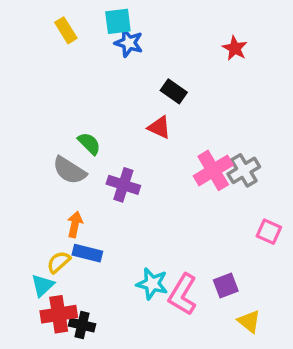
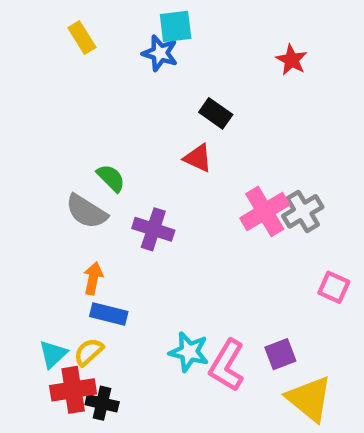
cyan square: (118, 21) -> (176, 26), moved
yellow semicircle: (59, 262) -> (89, 352), moved
yellow triangle: (249, 321) -> (309, 399), size x1.6

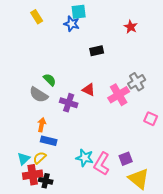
black rectangle: (216, 113) -> (97, 51), turned -48
red triangle: (198, 158) -> (89, 90), moved
gray cross: (303, 211) -> (137, 82), moved
pink square: (334, 287) -> (151, 119), moved

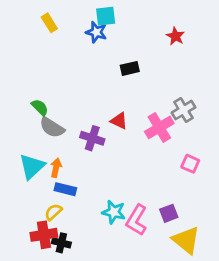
green semicircle: (50, 80) -> (40, 107), moved
pink square: (151, 119) -> (190, 164), moved
cyan triangle: (24, 159) -> (32, 166), moved, size x1.5

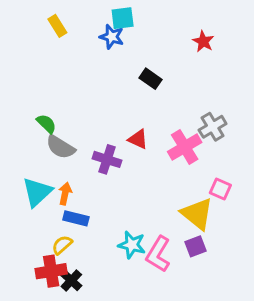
black rectangle: (130, 68) -> (150, 79), turned 48
yellow triangle: (186, 240) -> (197, 214), moved
black cross: (61, 243) -> (71, 281), turned 30

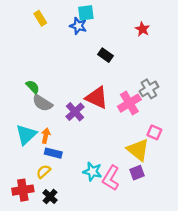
red triangle: (138, 139) -> (97, 98), size x1.6
purple cross: (107, 159) -> (75, 112), turned 30
red cross: (51, 271) -> (23, 190), moved

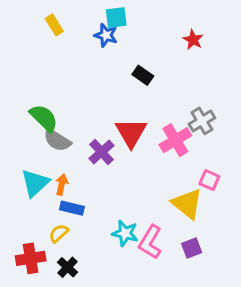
green semicircle: (33, 87) -> (44, 118), size x1.5
red triangle: (97, 98) -> (131, 133), turned 35
purple square: (137, 173) -> (192, 248), moved

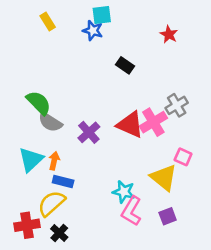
red triangle: (131, 133) -> (130, 125), moved, turned -36
yellow semicircle: (59, 233) -> (52, 203), size x1.6
cyan star: (125, 233) -> (124, 192), moved

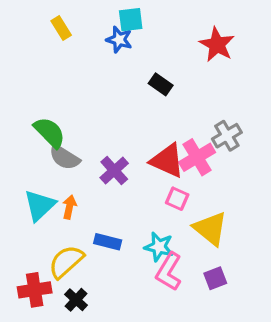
red star: (169, 34) -> (217, 45), size x1.5
pink square: (183, 157) -> (177, 199), moved
blue rectangle: (63, 181) -> (108, 242), moved

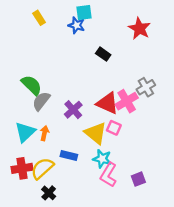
gray semicircle: (64, 157) -> (41, 101), turned 96
yellow triangle: (210, 229) -> (96, 133), moved
red cross: (35, 290) -> (22, 168), moved

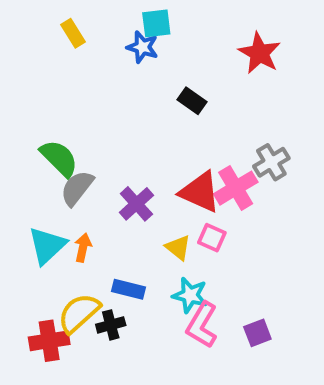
yellow triangle: (96, 133) -> (178, 248), size x0.6
red cross: (22, 168) -> (49, 341), moved
black cross: (49, 193) -> (111, 325), moved, turned 32

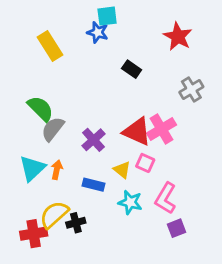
yellow rectangle: (73, 33) -> (50, 46), moved, size x1.5
gray cross: (271, 162) -> (191, 89), moved
blue rectangle: (129, 289) -> (94, 185), moved
pink L-shape: (202, 325) -> (166, 198), moved

